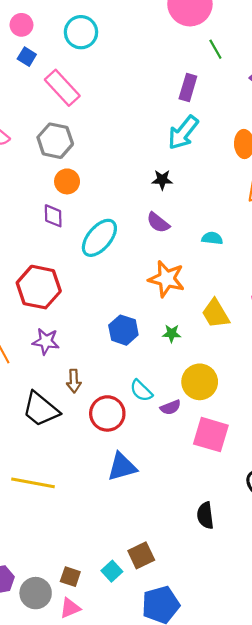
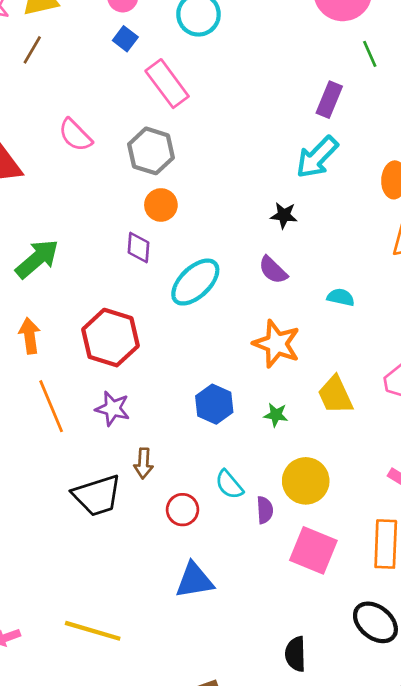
purple semicircle: (170, 407) -> (265, 510), turned -78
black trapezoid: (41, 409) -> (97, 495), turned -63
red circle: (107, 413) -> (183, 510), size x0.7
yellow line: (33, 483) -> (93, 631), moved

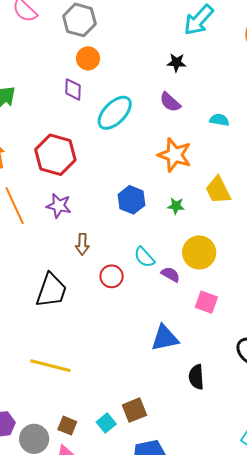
black trapezoid: (97, 495) -> (51, 290), moved, turned -51
purple semicircle: (265, 510) -> (171, 274), turned -54
pink square: (313, 550) -> (206, 302), size x0.7
blue triangle: (194, 580) -> (165, 338), moved

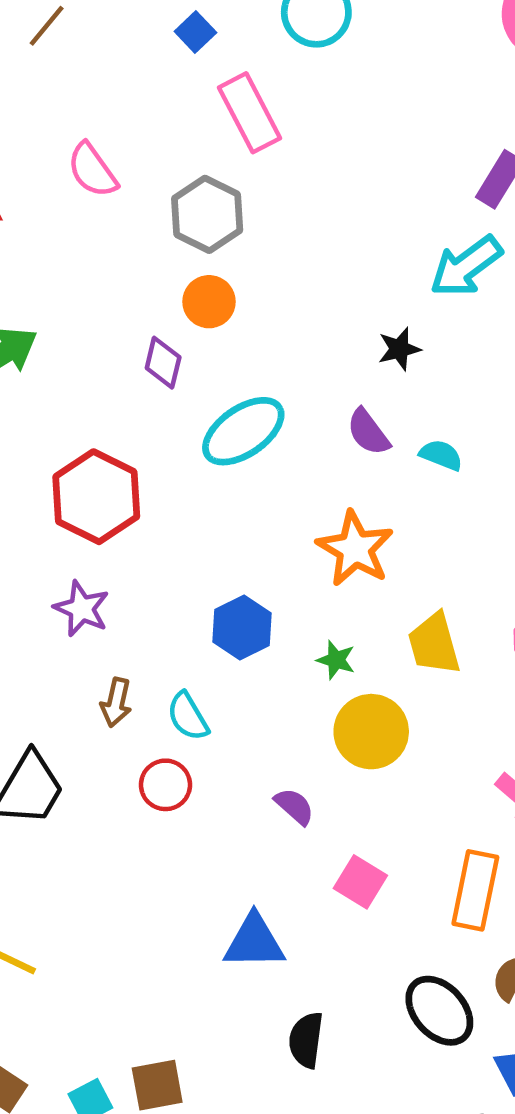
black star: (176, 63) -> (399, 349), turned -30
cyan semicircle: (219, 120) -> (441, 455), moved
yellow circle: (199, 252) -> (371, 732), moved
cyan semicircle: (144, 257) -> (188, 716), moved

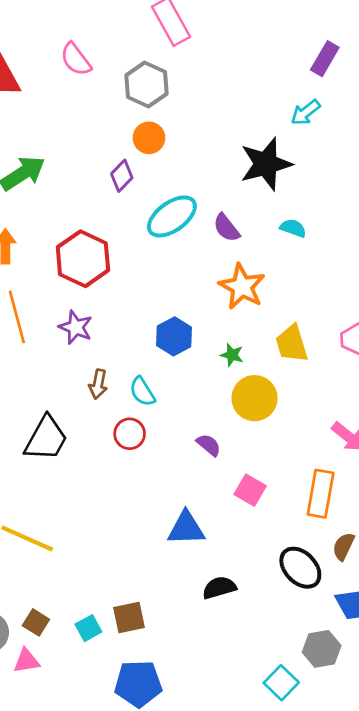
cyan arrow: (466, 266) -> (305, 112), size x0.7
black star: (399, 349) -> (266, 164), size x2.0
purple diamond: (163, 363) -> (122, 176), turned 32
purple semicircle: (368, 432) -> (226, 228), moved
black semicircle: (306, 1040) -> (219, 588), turned 68

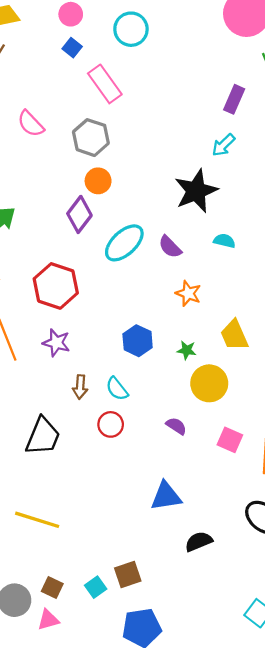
purple diamond: (122, 176) -> (79, 214), size x1.4
orange star: (242, 287) -> (188, 293), size x0.7
pink square: (250, 490) -> (230, 440), moved

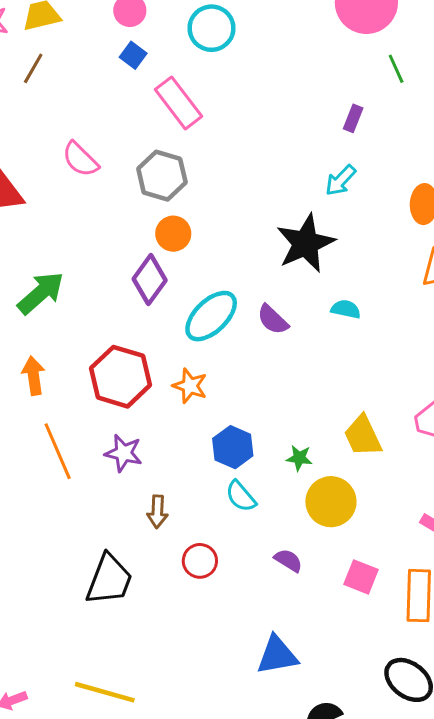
purple rectangle: (234, 99) -> (353, 118), size x0.7
orange star: (188, 293) -> (190, 386), moved
cyan semicircle: (117, 389) -> (241, 496), moved

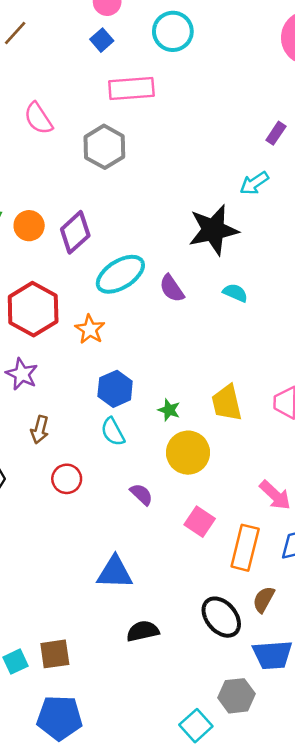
pink rectangle: (179, 103) -> (131, 89), turned -69
orange circle: (173, 234) -> (29, 226), moved

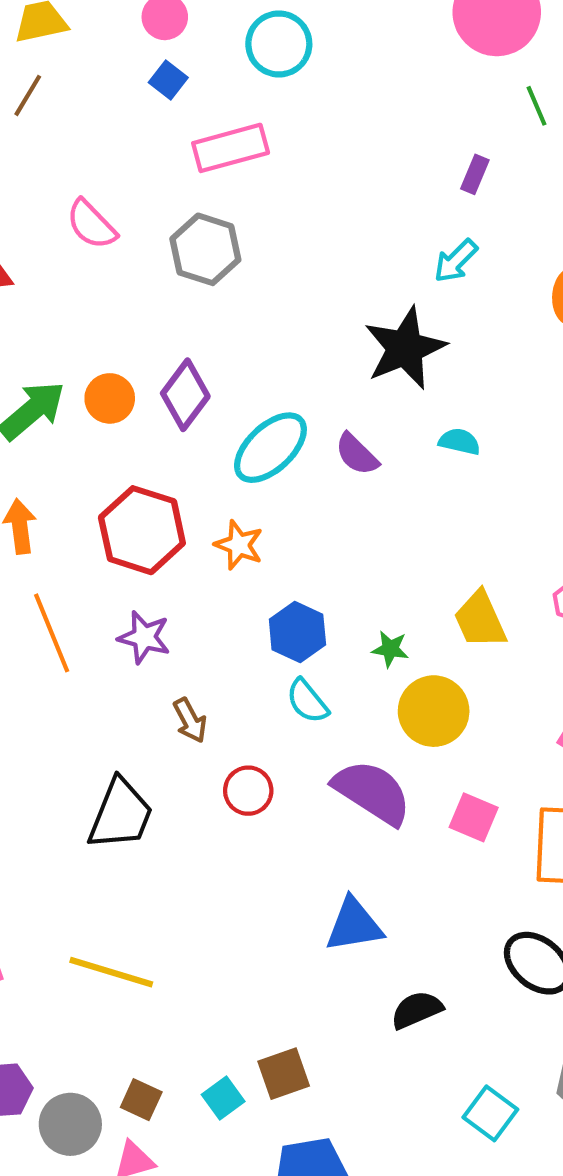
brown arrow: (40, 430) -> (190, 720), turned -32
purple semicircle: (141, 494) -> (372, 792), size x2.0
cyan square: (196, 726) -> (490, 1113), moved

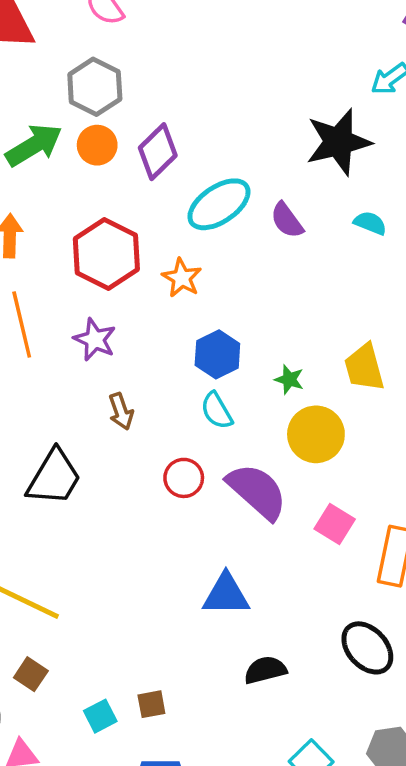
gray hexagon: (205, 249) -> (95, 87), moved
red circle: (248, 791) -> (184, 478), moved
brown square: (284, 1074) -> (151, 704), size x0.7
brown square: (141, 1100) -> (31, 674), moved

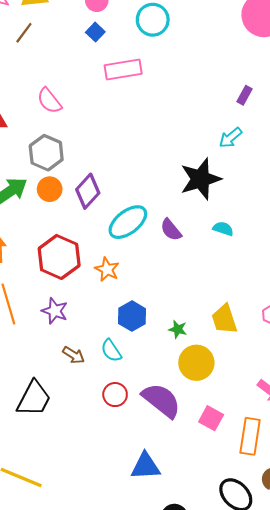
brown arrow: (121, 411) -> (74, 355), turned -35
cyan semicircle: (217, 411) -> (111, 351), moved

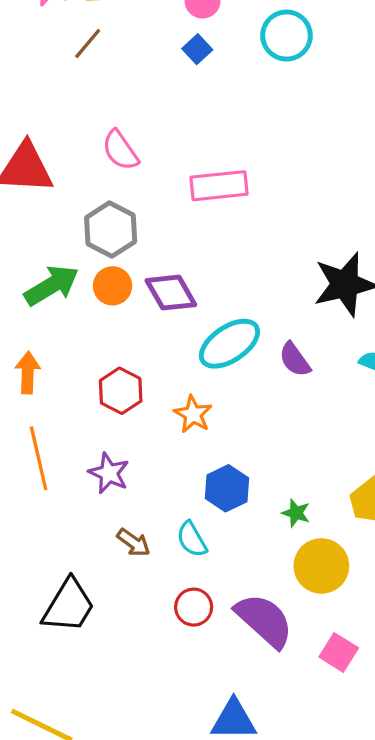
pink rectangle: (123, 69) -> (219, 186), moved
purple diamond: (88, 191) -> (171, 293), turned -76
red hexagon: (59, 257) -> (121, 391), size x0.7

